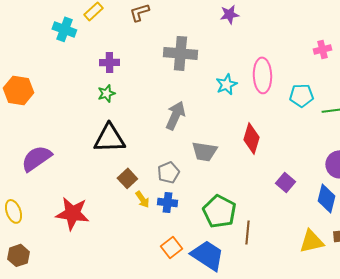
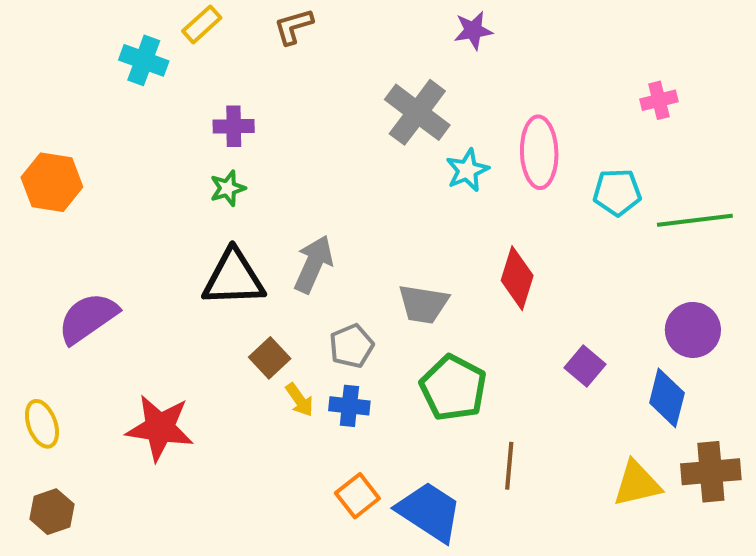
gray cross: (180, 53) -> (417, 112), moved, turned 32
gray arrow: (175, 115) -> (314, 264), moved
green pentagon: (219, 211) -> (453, 388), moved

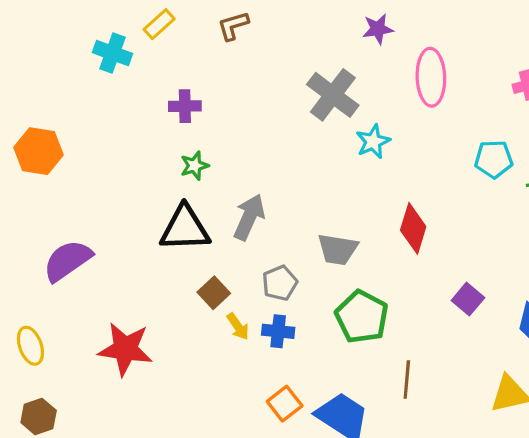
pink ellipse: (539, 152) -> (431, 77), moved
green star: (228, 188) -> (195, 166), moved

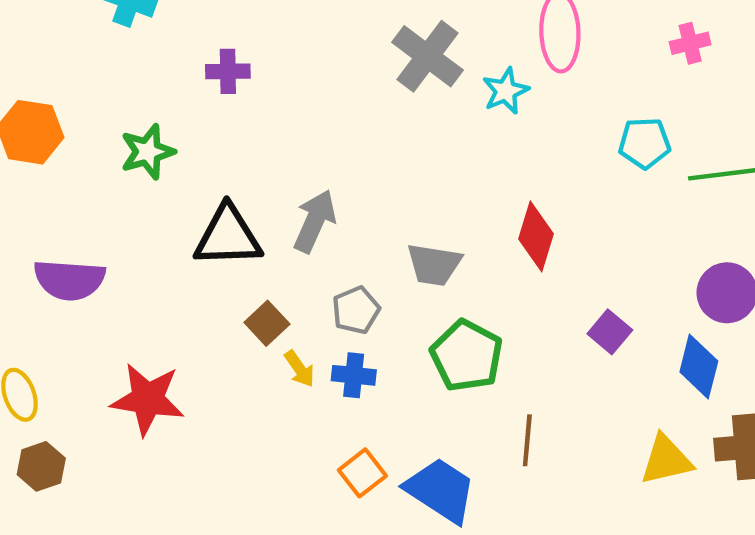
cyan star: (373, 142) -> (506, 91), moved
green star: (195, 166) -> (148, 152), moved, size x1.4
purple semicircle: (67, 261) -> (69, 280), turned -141
brown hexagon: (39, 417) -> (41, 466), moved

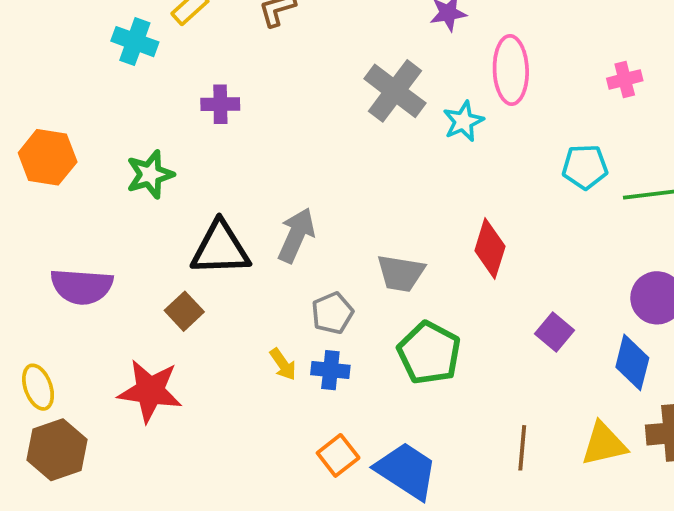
brown square: (267, 323) -> (184, 311), moved
brown line: (527, 440) -> (522, 448), moved
brown hexagon: (41, 466) -> (57, 450), size x1.4

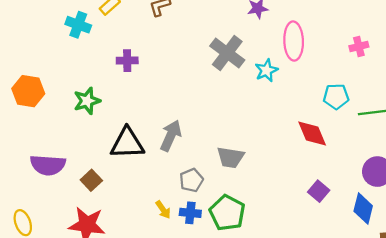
red diamond: (490, 248) -> (312, 133), moved, turned -40
brown square: (184, 311) -> (91, 180), moved
green pentagon: (429, 353) -> (227, 213), moved

